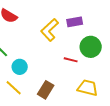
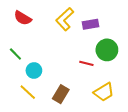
yellow L-shape: (50, 30) -> (65, 19), moved
yellow trapezoid: (88, 88) -> (104, 92), turned 135

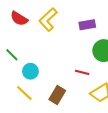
yellow L-shape: (65, 19) -> (48, 20), moved
red line: (86, 63) -> (82, 72), moved

